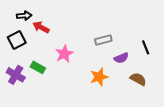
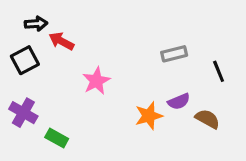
gray rectangle: (103, 40) -> (174, 54), moved
purple semicircle: (121, 58) -> (179, 101), moved
green rectangle: (38, 67) -> (57, 138), moved

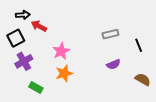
purple cross: (23, 113) -> (24, 61), moved, turned 30
orange star: (149, 116) -> (64, 73), moved
brown semicircle: (207, 119) -> (143, 79), moved

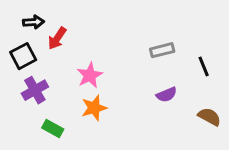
red arrow: (39, 26) -> (57, 38), turned -84

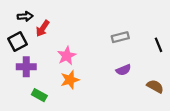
black line: (204, 66) -> (158, 45), moved
purple cross: (35, 90) -> (26, 67), turned 30

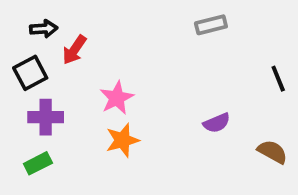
gray rectangle: (120, 37) -> (211, 25), moved
green rectangle: (39, 95) -> (38, 163), moved, turned -56

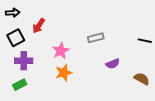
gray rectangle: (211, 25) -> (96, 38), moved
black arrow: (44, 29) -> (13, 13), moved
black line: (278, 79) -> (145, 41), turned -56

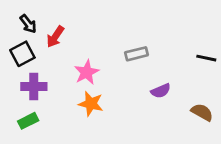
black arrow: (13, 13) -> (28, 24), moved, turned 56
orange star: (64, 73) -> (91, 104), turned 30

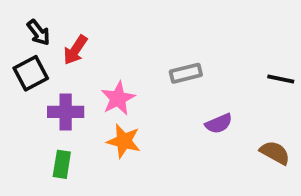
purple cross: (34, 87) -> (66, 112), moved
green rectangle: (28, 121) -> (62, 164), moved, turned -54

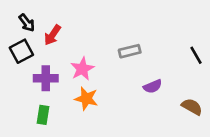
black line: (281, 79) -> (196, 55), turned 48

